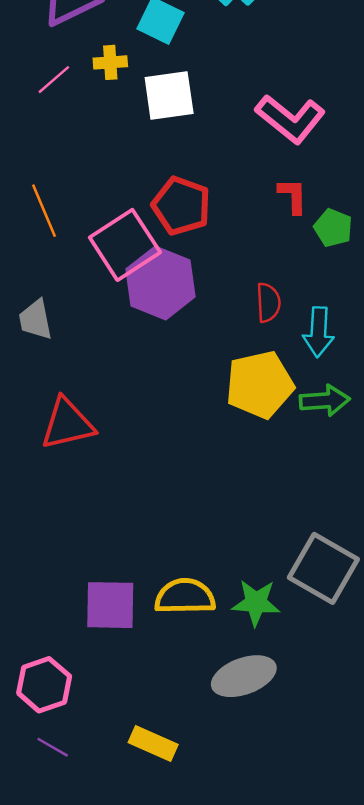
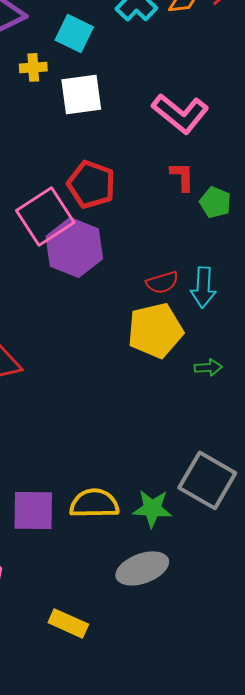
red semicircle: (268, 303) -> (162, 282), moved, turned 76
green arrow: (325, 401) -> (208, 367), moved, size x0.7

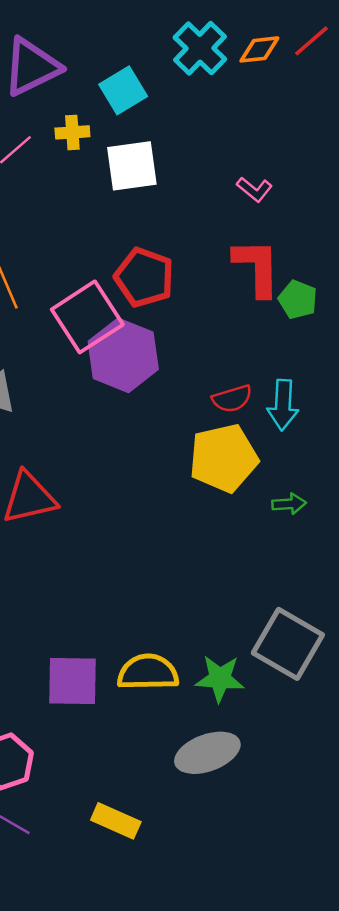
cyan square: (74, 33) -> (123, 90), turned 33
pink L-shape: (180, 113) -> (254, 189), size x0.5
red L-shape: (182, 176) -> (257, 267), size x1.6

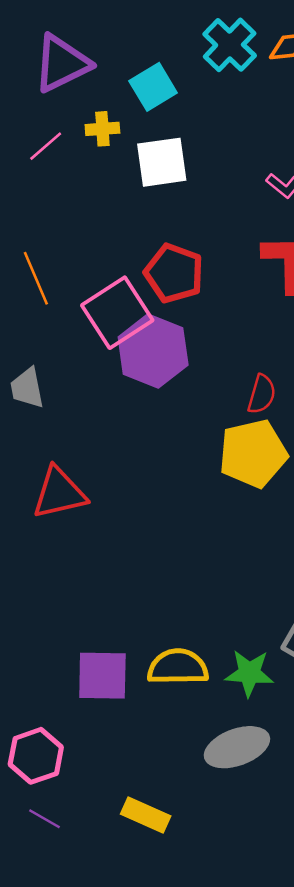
red semicircle: (232, 399) -> (262, 394), turned -57

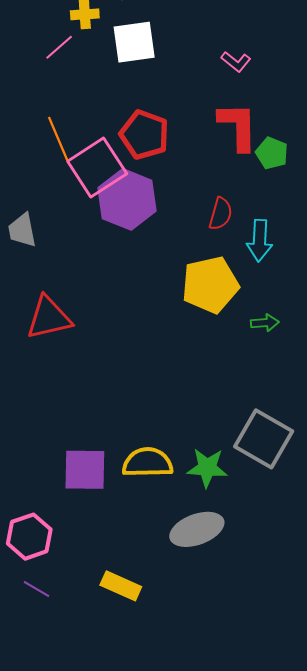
pink line: (46, 146) -> (59, 47), moved
orange line: (36, 278) -> (58, 139), moved
red semicircle: (262, 394) -> (221, 214), moved

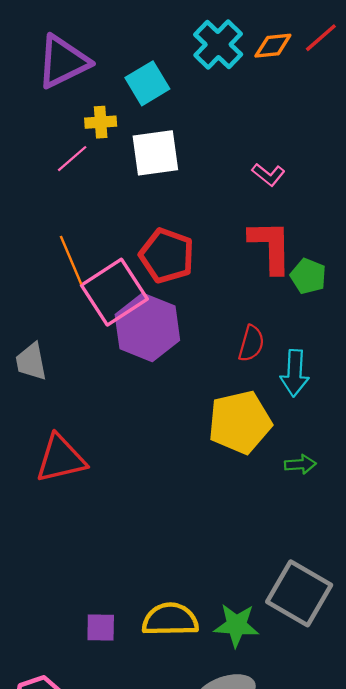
purple square: (85, 470) -> (101, 628), size x0.6

